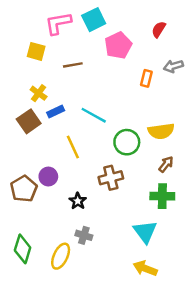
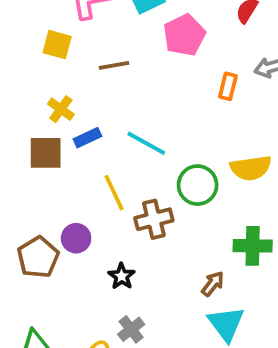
brown square: (29, 121) -> (46, 153), turned 35
brown arrow: (166, 164) -> (213, 284), moved
brown cross: (111, 178) -> (154, 219), moved
green cross: (162, 196) -> (253, 246), moved
gray cross: (84, 235) -> (131, 329), turned 35

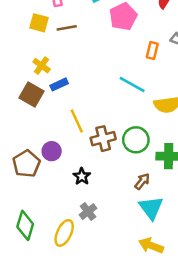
brown line: (114, 65) -> (67, 28), moved
cyan line: (146, 143) -> (132, 84), moved
brown square: (46, 153) -> (31, 95), turned 30
green circle: (198, 185) -> (136, 140), moved

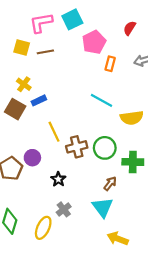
orange rectangle: (152, 50) -> (110, 64), moved
cyan triangle: (151, 208) -> (103, 207), moved

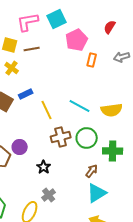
yellow cross: (24, 84) -> (12, 68), moved
cyan line: (101, 100) -> (80, 106), moved
yellow line: (54, 132) -> (47, 110), moved
cyan triangle: (103, 207) -> (97, 193), moved, turned 35

